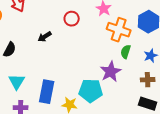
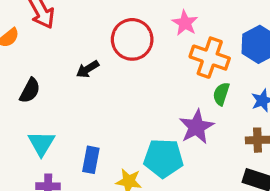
red circle: (72, 19) -> (132, 39), size x1.6
blue rectangle: (47, 92) -> (91, 160), size x0.7

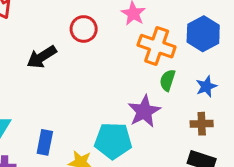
red circle: (132, 39) -> (84, 29), size x0.7
black arrow: (88, 69) -> (42, 57), size x1.4

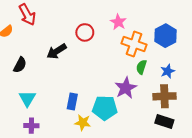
brown cross: (202, 124) -> (164, 96), size x1.5
blue rectangle: (45, 142) -> (72, 102), moved

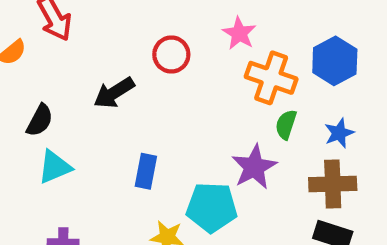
cyan triangle: (27, 98) -> (55, 167), moved, turned 36
blue rectangle: (72, 102) -> (146, 171), moved

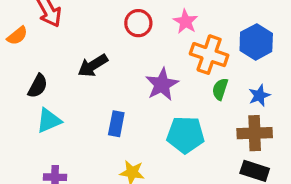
red circle: (171, 55) -> (138, 23), moved
purple star: (254, 167) -> (162, 84), moved
cyan pentagon: (212, 207) -> (185, 135), moved

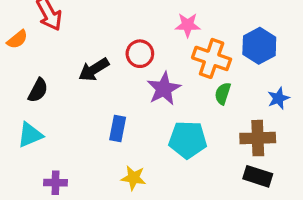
pink star: (185, 22) -> (188, 25), turned -30
red circle: (138, 23) -> (140, 54), moved
blue star: (259, 95) -> (278, 98), moved
cyan triangle: (49, 121) -> (30, 135), moved

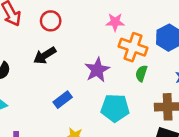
red circle: (140, 54) -> (51, 21), moved
blue rectangle: (118, 129) -> (63, 100), turned 42

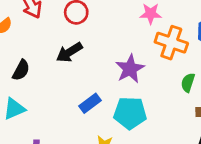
green semicircle: (141, 73) -> (188, 83), moved
cyan pentagon: (115, 108) -> (130, 113), moved

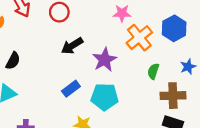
orange cross: (171, 43) -> (139, 38), turned 32
black arrow: (69, 52) -> (72, 46), moved

